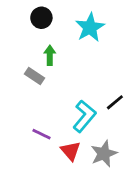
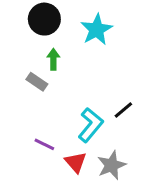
black circle: (41, 18) -> (44, 19), size x1.4

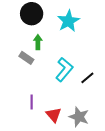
cyan L-shape: (91, 125) -> (64, 69), moved
purple line: (44, 144) -> (32, 102), turned 64
gray star: (111, 165) -> (79, 117), turned -30

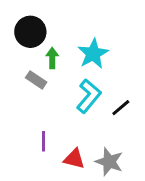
black circle: (32, 14) -> (30, 32), moved
cyan star: (68, 21) -> (93, 54), moved
red triangle: (54, 115) -> (74, 159), turned -35

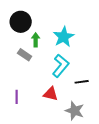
black line: (121, 108) -> (82, 82), moved, turned 32
purple line: (43, 141) -> (17, 97), moved
red triangle: (74, 159) -> (51, 94), moved

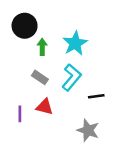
gray rectangle: (25, 55) -> (40, 77), moved
red triangle: (51, 94) -> (45, 107), moved

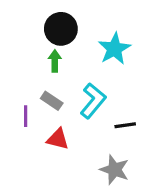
black circle: (25, 26) -> (61, 29), moved
cyan star: (75, 43) -> (114, 49), moved
purple line: (20, 114) -> (26, 116), moved

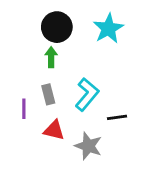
cyan star: (114, 49) -> (108, 29), moved
gray rectangle: (52, 101) -> (48, 94), turned 42
gray star: (114, 170) -> (88, 146), moved

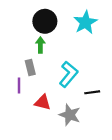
gray rectangle: (48, 94) -> (30, 67), moved

